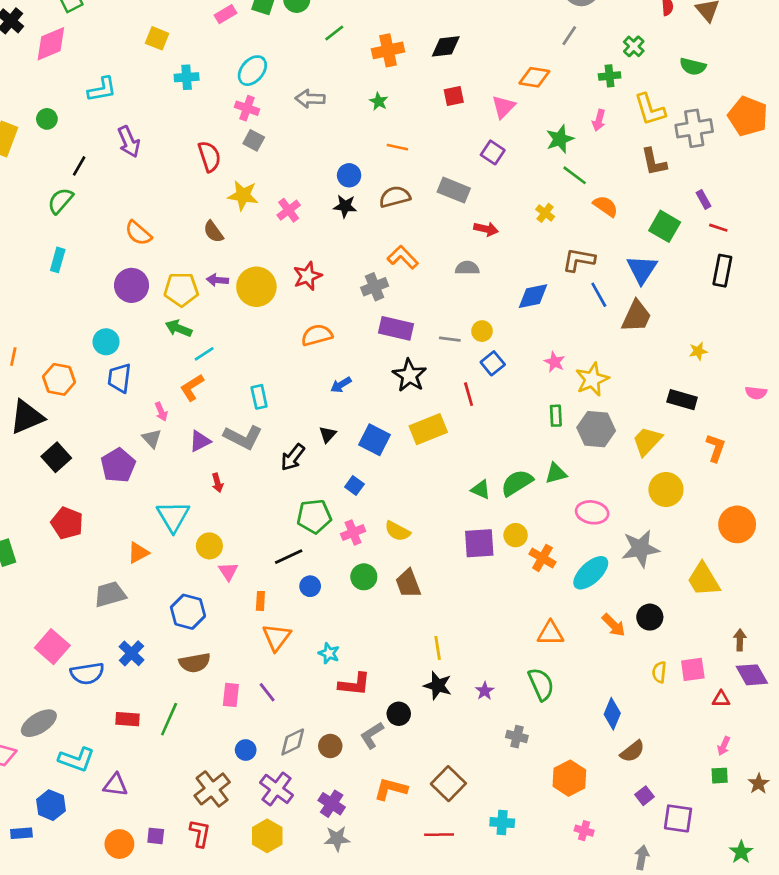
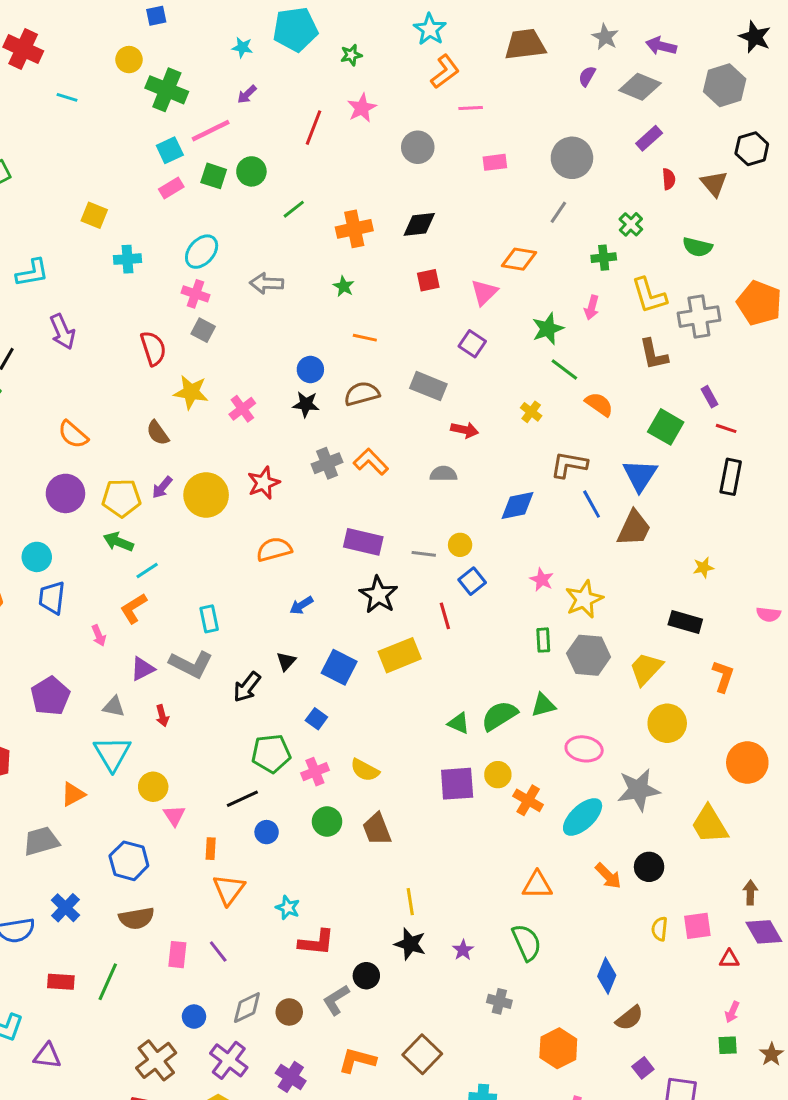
purple arrow: (217, 280) -> (162, 487), turned -55
gray cross: (375, 287) -> (327, 463), moved
gray triangle: (152, 438) -> (114, 707), moved, turned -35

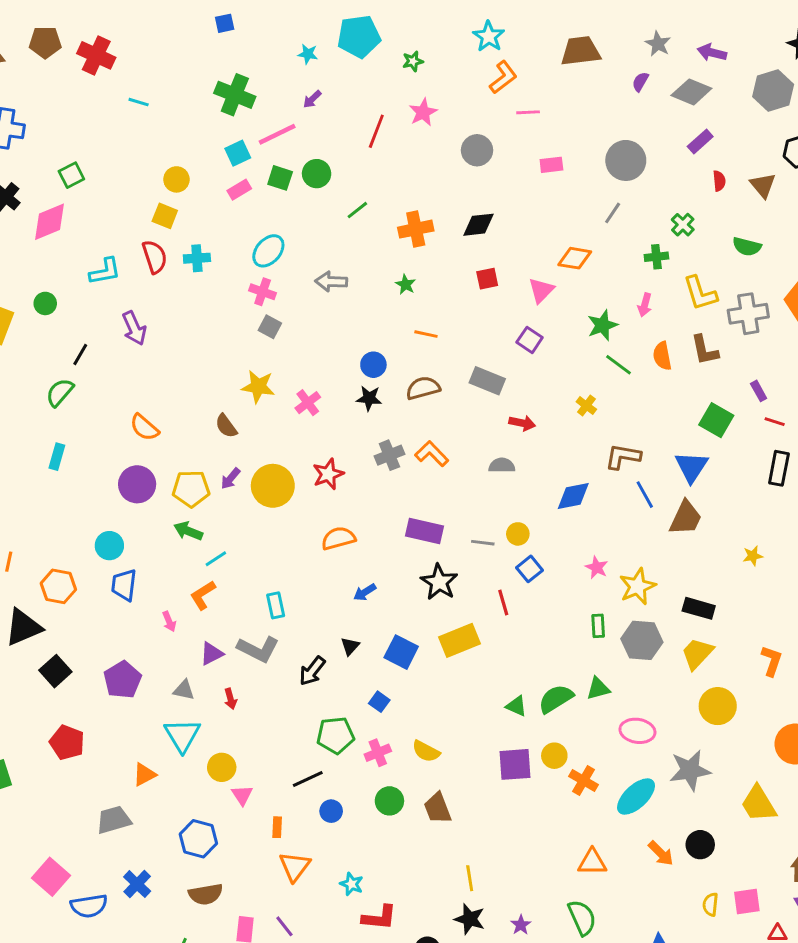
yellow circle: (129, 60) -> (176, 179), moved
red semicircle: (153, 348) -> (155, 257), moved
orange semicircle: (599, 404) -> (662, 356), moved, turned -136
black rectangle: (685, 622) -> (699, 608), moved

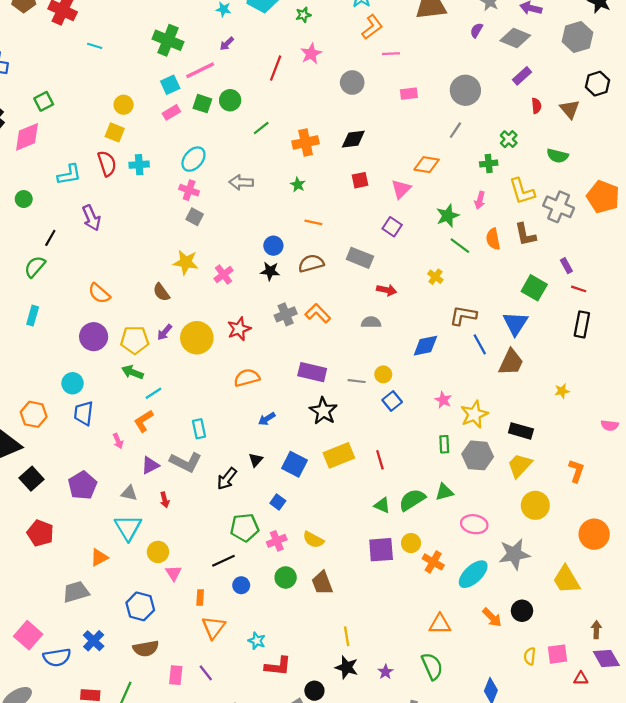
gray cross: (748, 314) -> (559, 207), turned 32
red line: (503, 602) -> (380, 460), moved

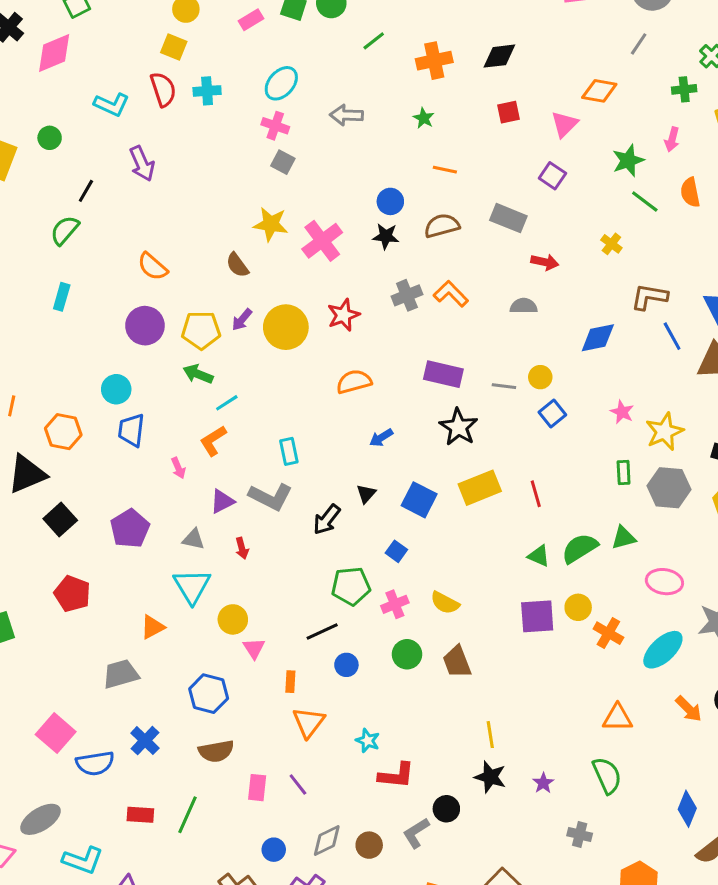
cyan L-shape: (69, 175) -> (112, 105), turned 35
pink cross: (223, 274) -> (322, 241), size x1.5

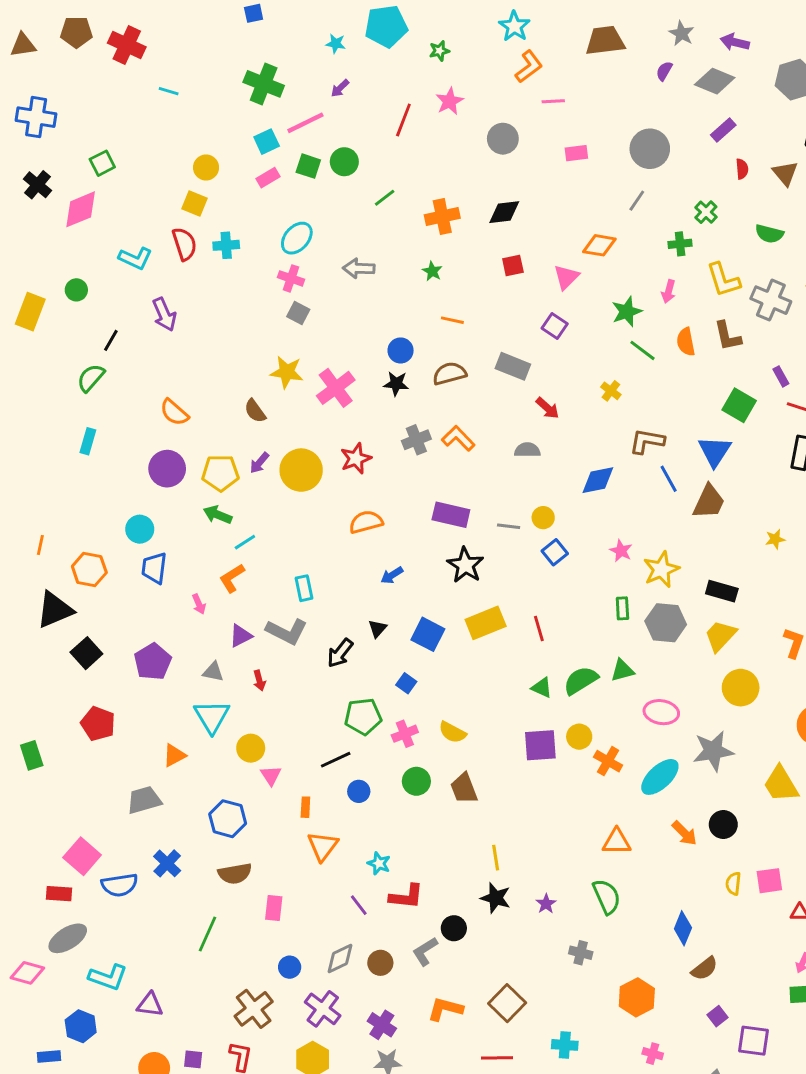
red arrow: (545, 262) -> (547, 408), turned 30
purple line: (298, 785) -> (359, 905), moved
red rectangle: (140, 815) -> (59, 894), moved

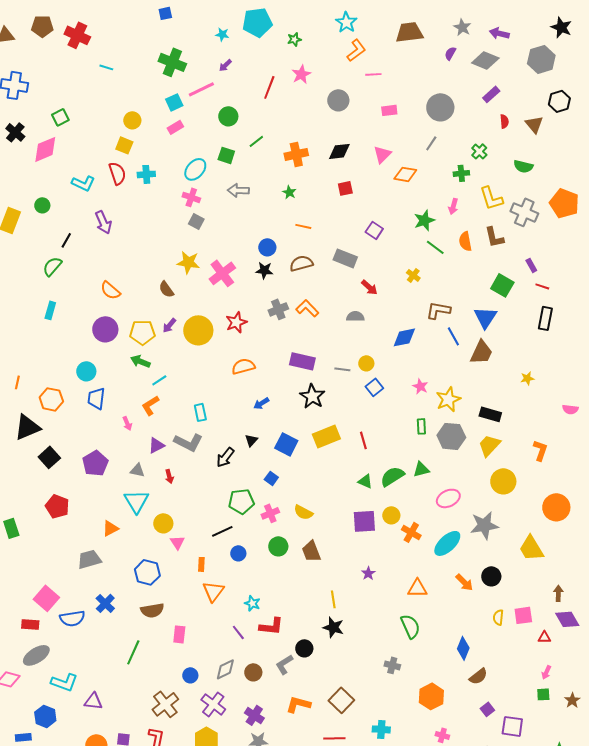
green square: (308, 166) -> (226, 155), moved
pink triangle: (566, 277) -> (382, 154), moved
pink ellipse: (661, 712) -> (448, 498), turned -35
purple star: (546, 904) -> (368, 573), moved

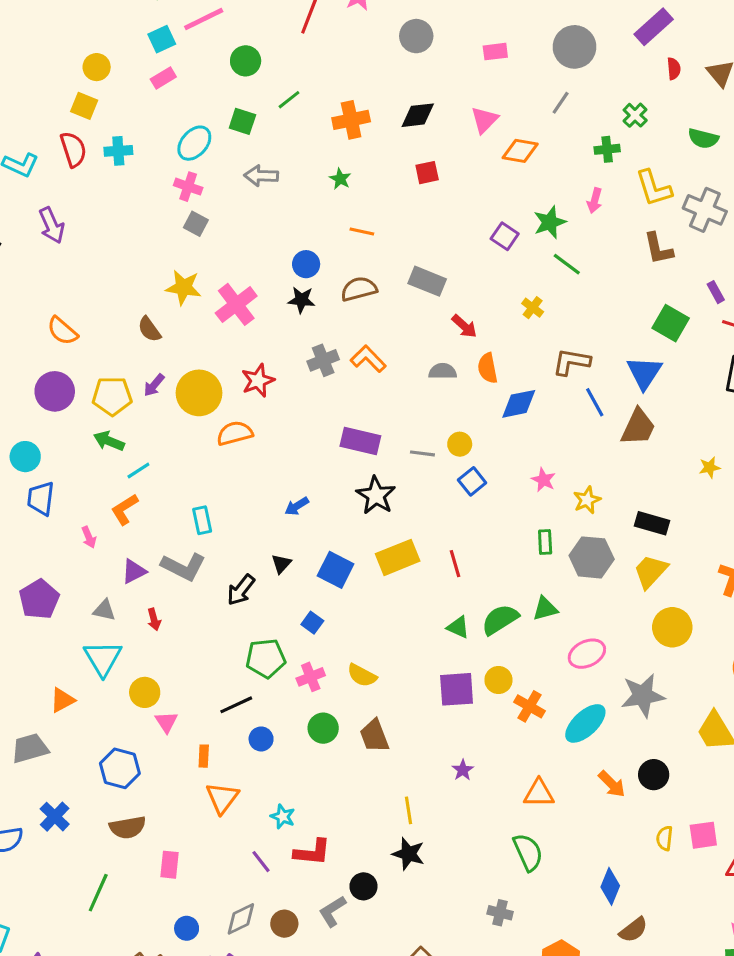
purple rectangle: (491, 94) -> (654, 27), size x1.4
purple square: (374, 230) -> (505, 236), moved
orange semicircle: (465, 241) -> (488, 368), moved
orange semicircle: (243, 366) -> (235, 433), moved
yellow star: (448, 399) -> (587, 500), size x0.7

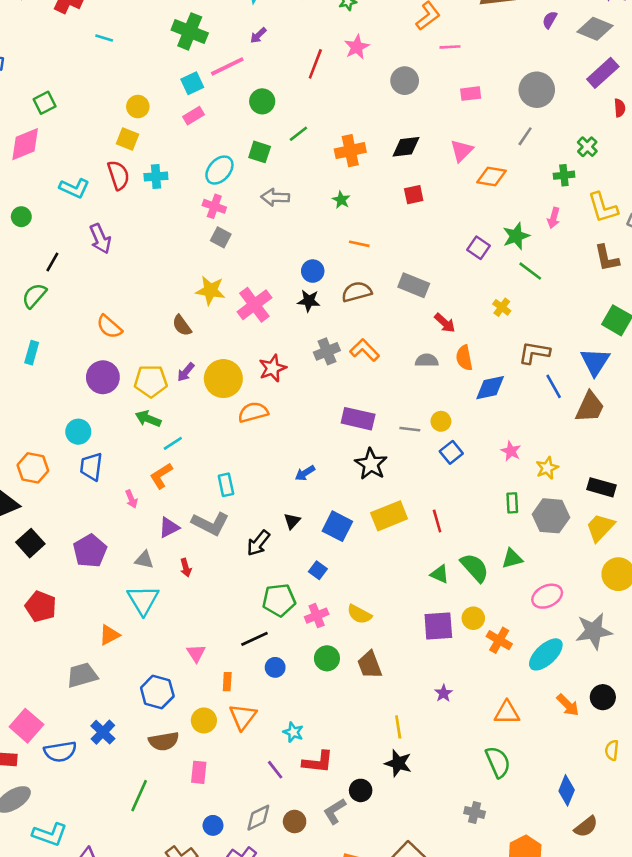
green semicircle: (500, 619) -> (475, 568), turned 80
yellow circle: (145, 692) -> (204, 720), moved

